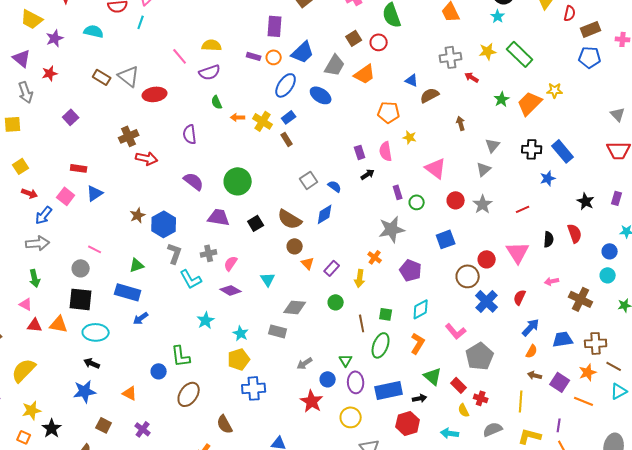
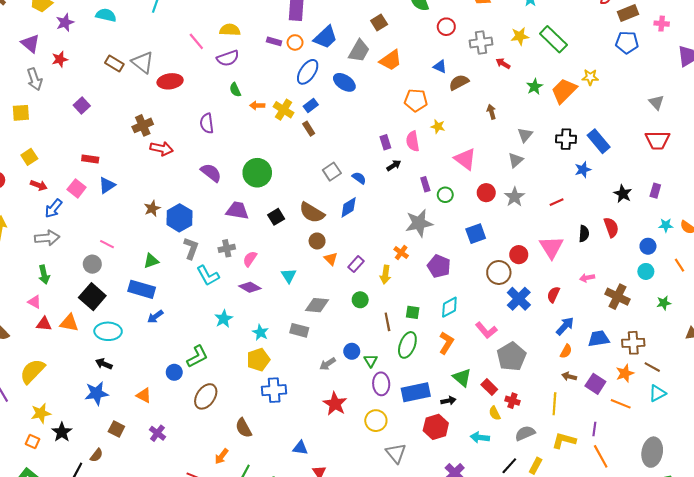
red circle: (379, 42) -> (446, 27), moved
black square: (81, 299) -> (92, 297), turned 35
green L-shape: (181, 356) -> (197, 357), turned -110
blue circle: (328, 379) -> (352, 351), moved

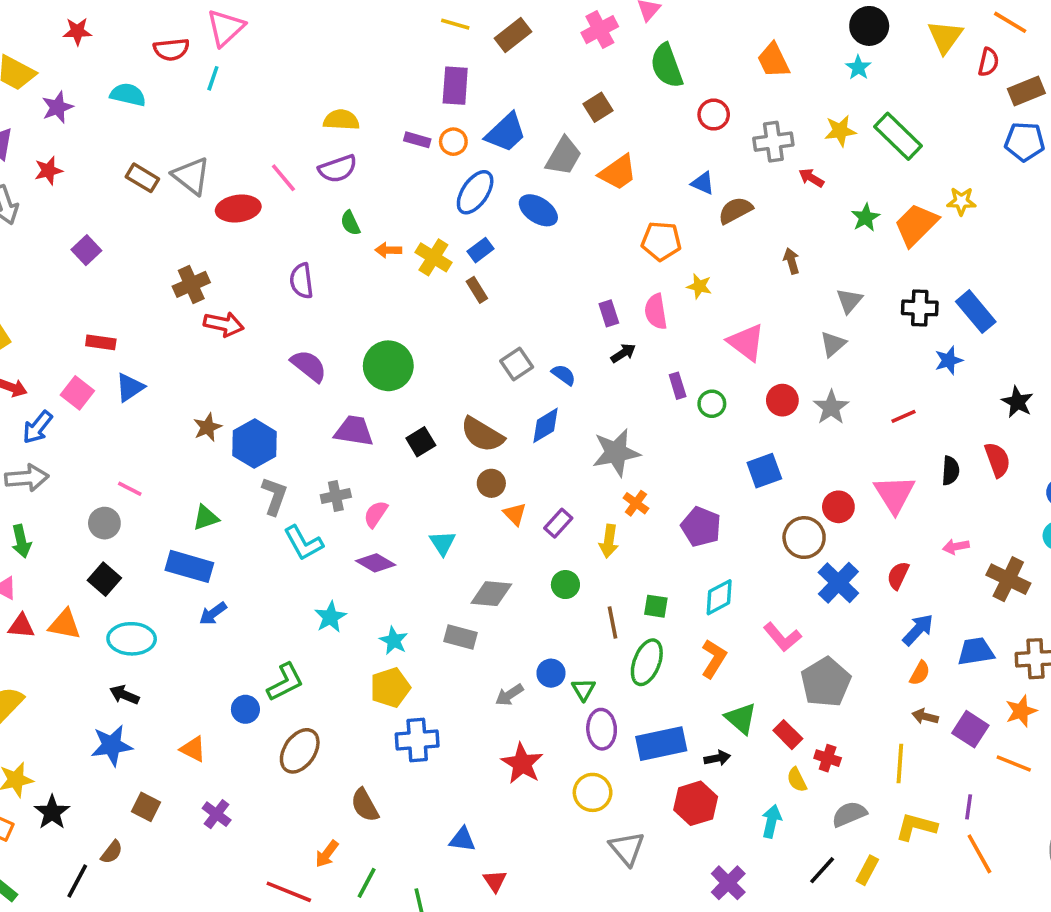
pink line: (196, 41) -> (283, 178), moved
gray star: (419, 223) -> (616, 453), moved
black square: (92, 297) -> (104, 579), size x0.7
cyan arrow: (480, 437) -> (772, 821), turned 96

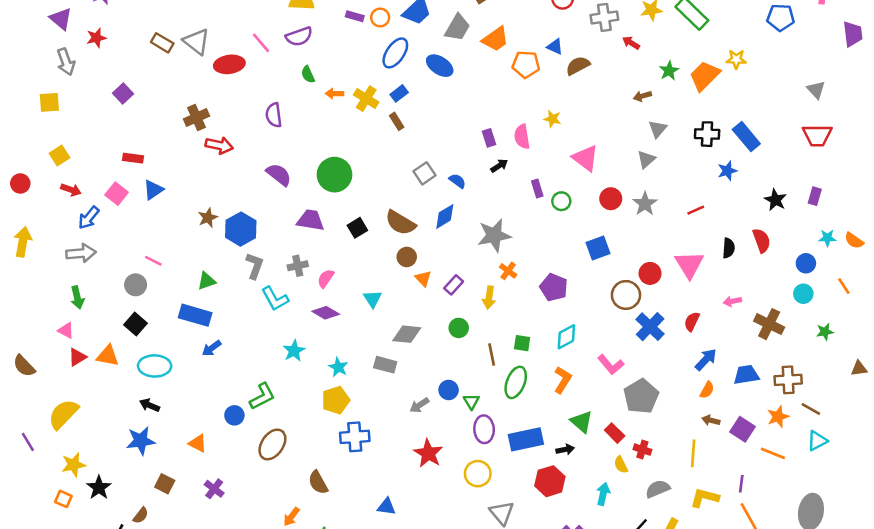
orange pentagon: (661, 241) -> (526, 64), moved
brown arrow: (791, 261) -> (642, 96), moved, turned -90
red triangle: (21, 626) -> (77, 357), turned -36

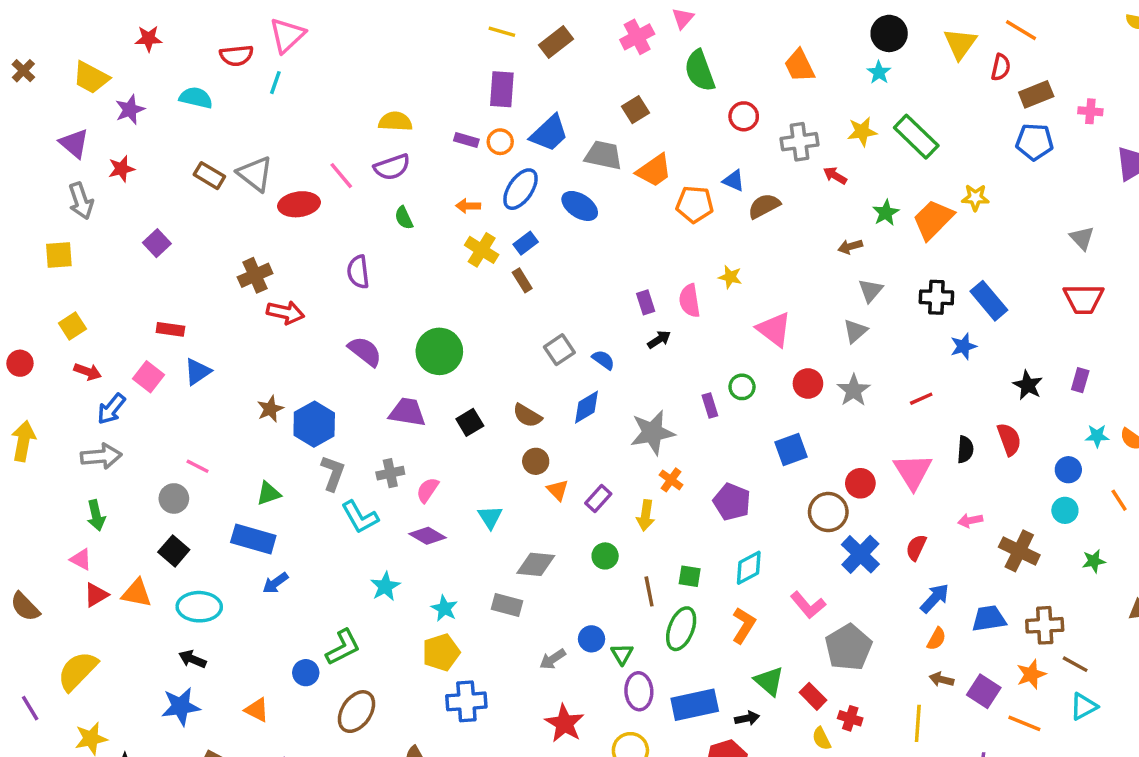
gray trapezoid: (457, 28) -> (603, 155), turned -108
orange arrow: (335, 93) -> (468, 206), moved
purple rectangle: (537, 189) -> (710, 405), moved
brown semicircle: (400, 223) -> (527, 416), size x0.7

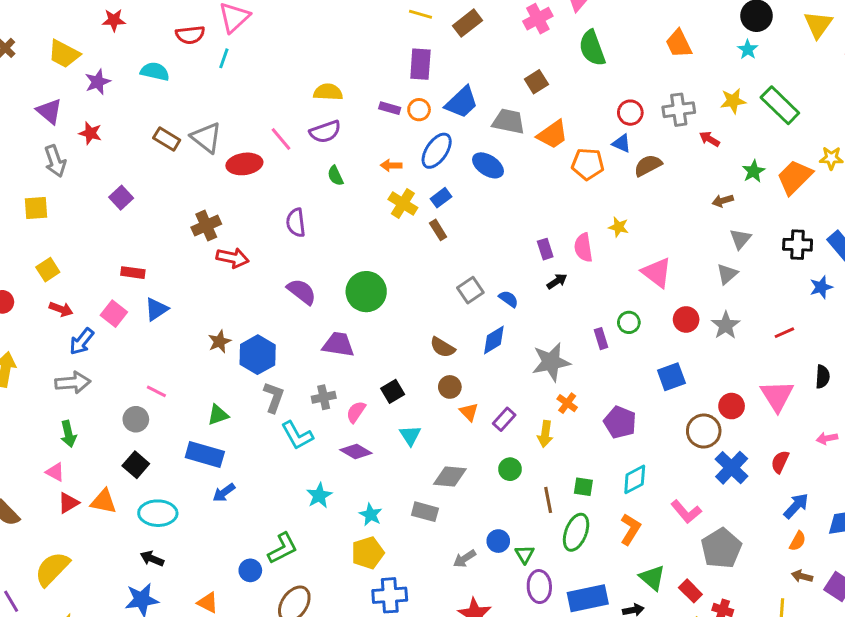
red circle: (744, 116) -> (630, 113), moved
red star: (121, 169) -> (90, 133), turned 30
black square: (470, 422) -> (393, 391), moved

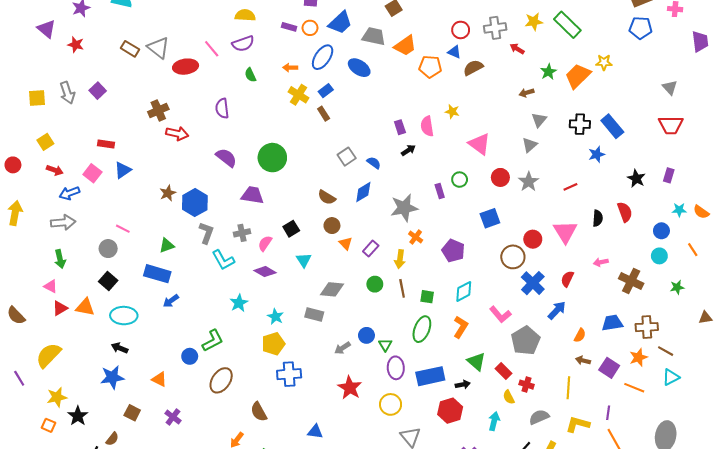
gray arrow: (55, 161) -> (67, 93), moved
blue arrow: (82, 341) -> (69, 193), turned 30
brown line: (548, 500) -> (402, 288), moved
blue arrow: (796, 506) -> (557, 310), moved

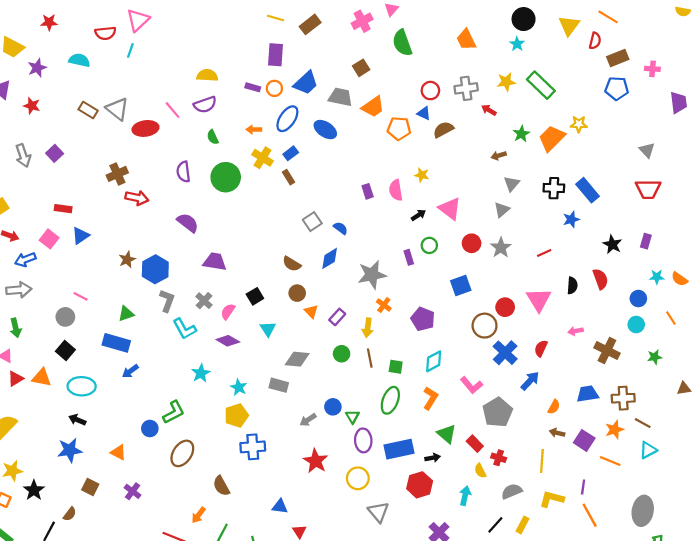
black arrow: (408, 150) -> (418, 215), moved
green circle: (272, 158) -> (226, 177), moved
gray cross: (242, 233) -> (204, 301), turned -35

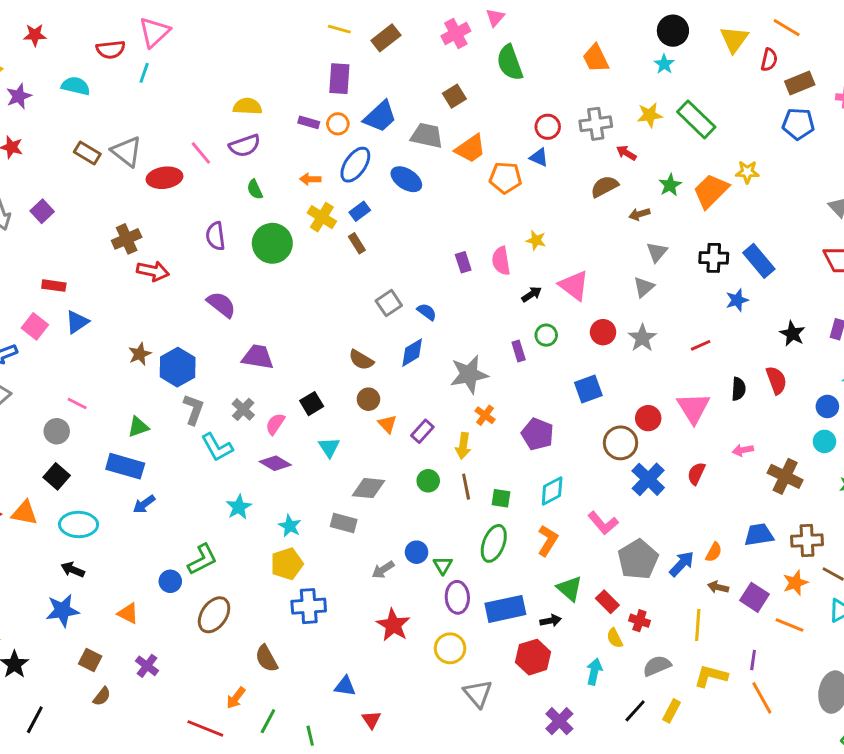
brown semicircle: (443, 130) -> (604, 186), moved
blue arrow: (530, 381) -> (682, 564), moved
brown semicircle: (70, 514) -> (102, 696), moved

